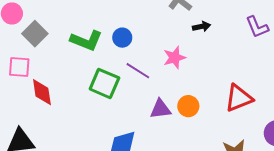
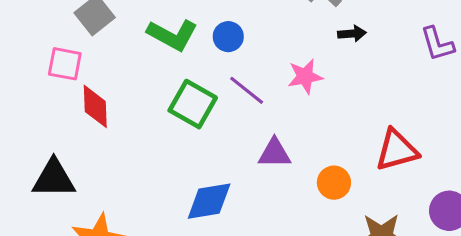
orange circle: (188, 106) -> (334, 183), moved

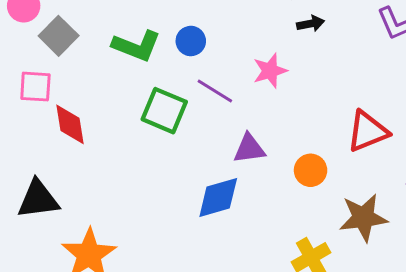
blue diamond: (209, 201) -> (218, 197), moved

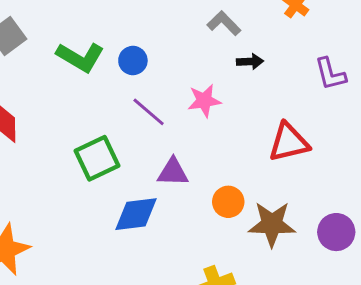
green square: (164, 111) -> (97, 158), moved, turned 33
red triangle: (368, 131) -> (289, 142), moved
brown star: (363, 218) -> (272, 224), moved

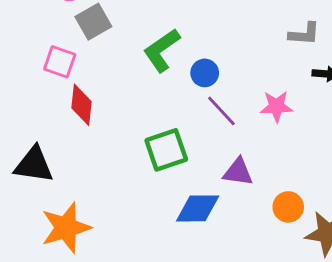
gray L-shape: (224, 23) -> (304, 34), turned 132
green L-shape: (80, 57) -> (162, 50), turned 108
blue circle: (133, 61) -> (205, 73), moved

